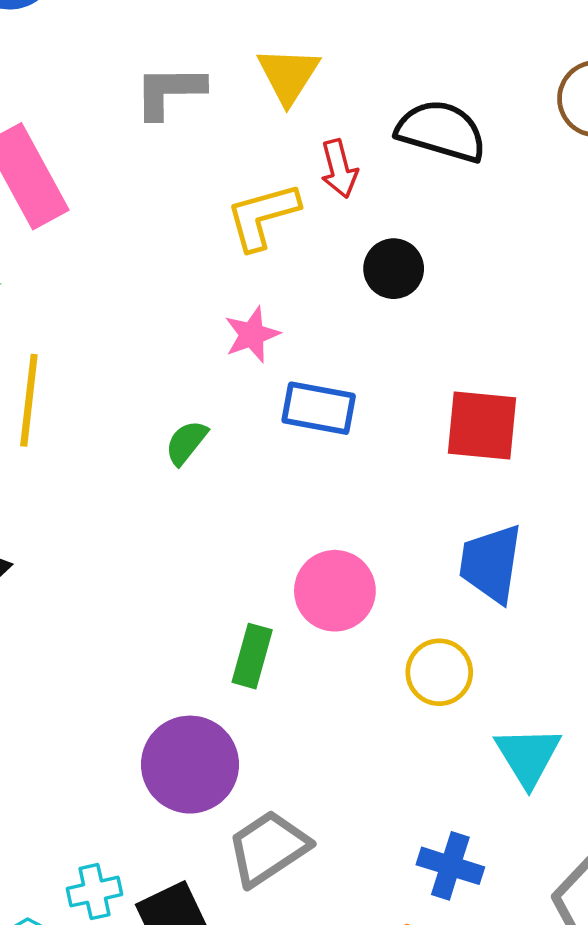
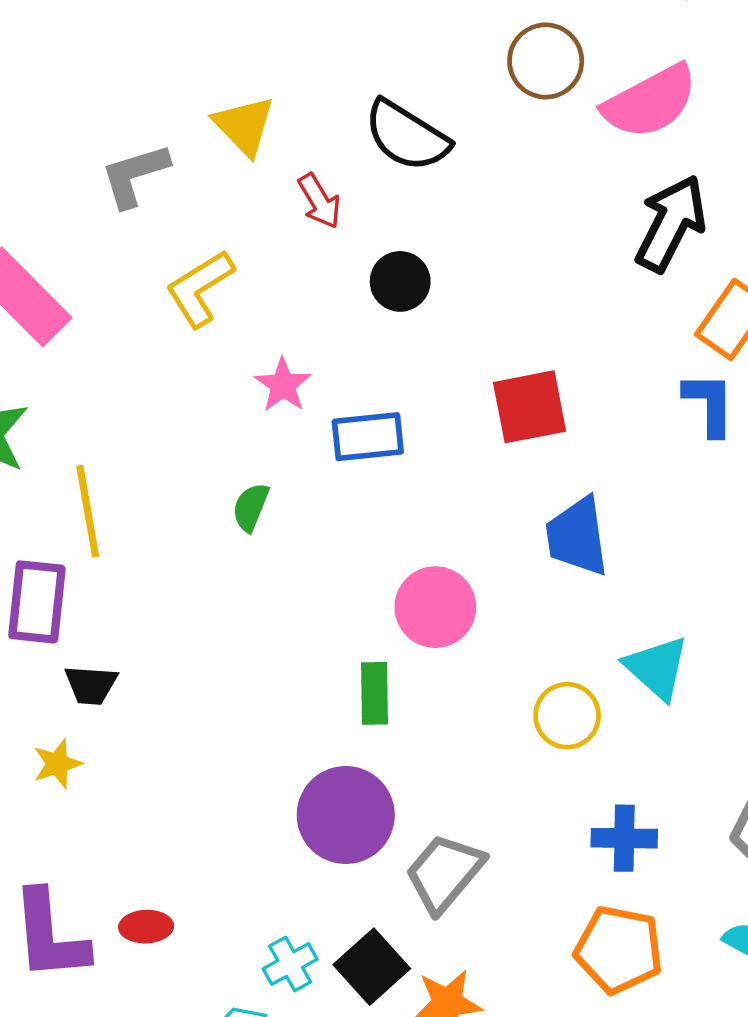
black semicircle: (441, 131) -> (407, 136), turned -148
yellow L-shape: (263, 216) -> (200, 288), moved
yellow circle: (439, 672) -> (567, 716), moved
cyan triangle: (528, 756) -> (657, 668), moved

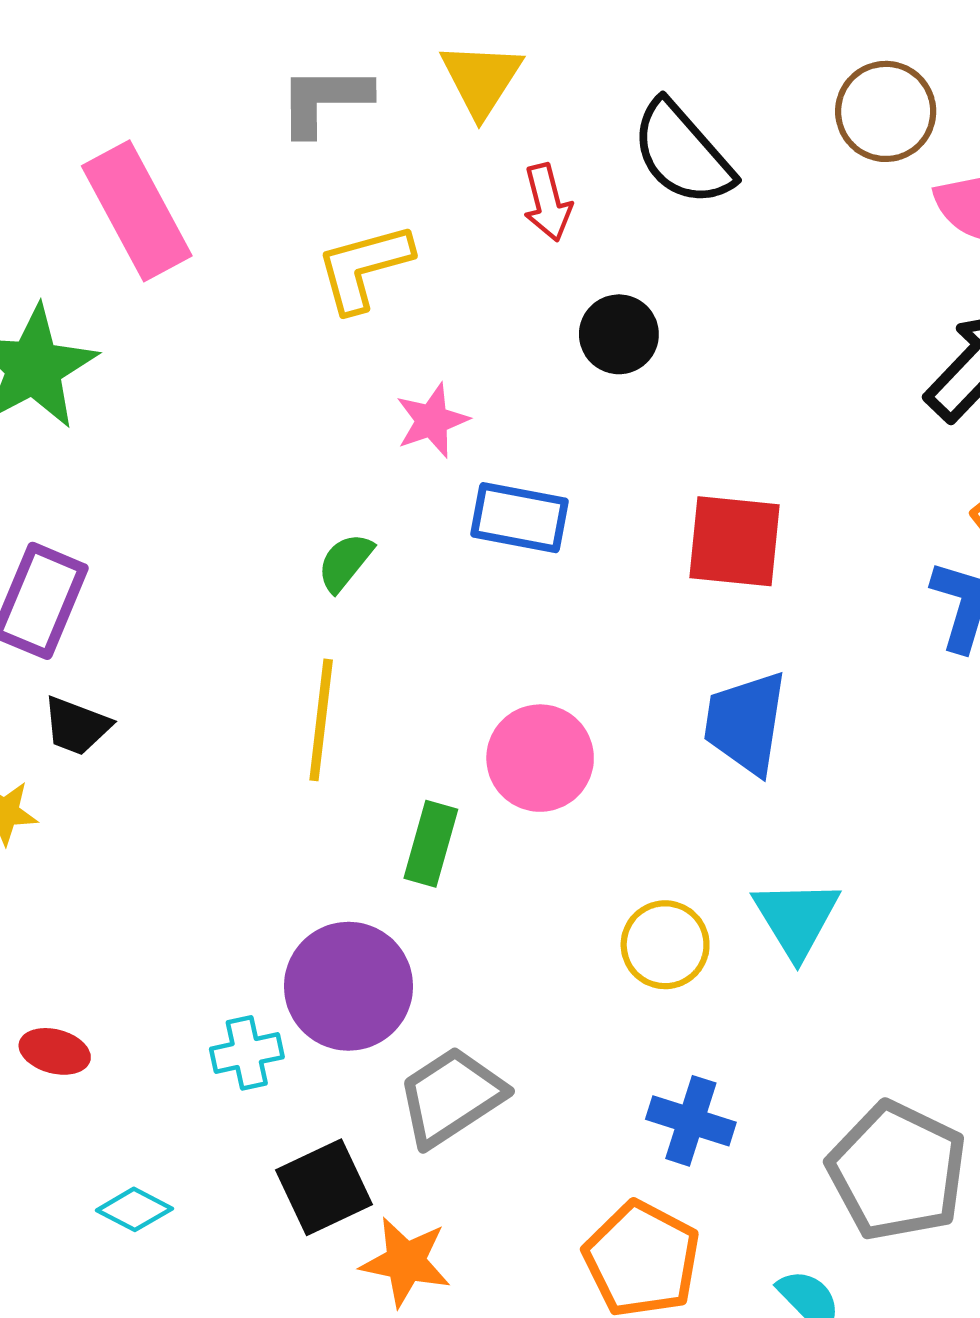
yellow line: (88, 511) -> (321, 720), moved
cyan cross: (290, 964) -> (247, 1053), moved

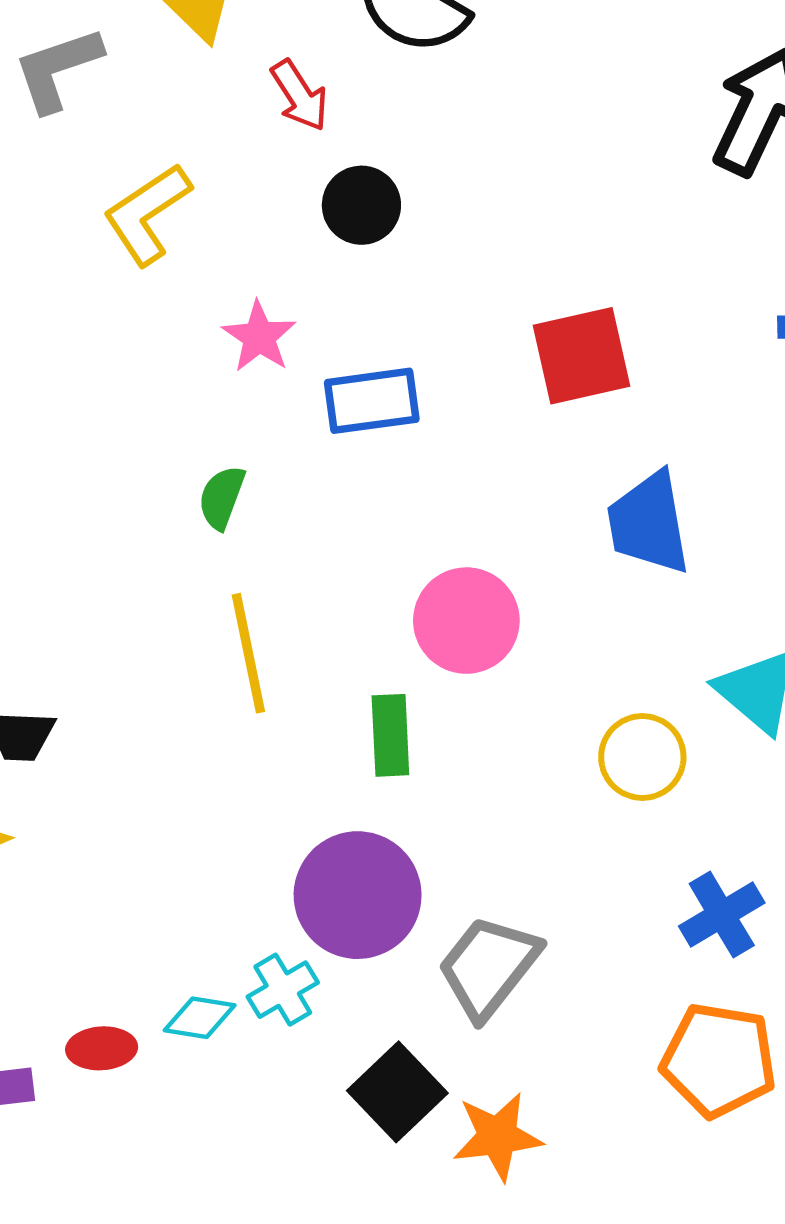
black circle: (619, 334) -> (361, 205), moved
blue cross: (691, 1121) -> (722, 915), turned -30
cyan diamond: (134, 1209) -> (200, 1018), moved

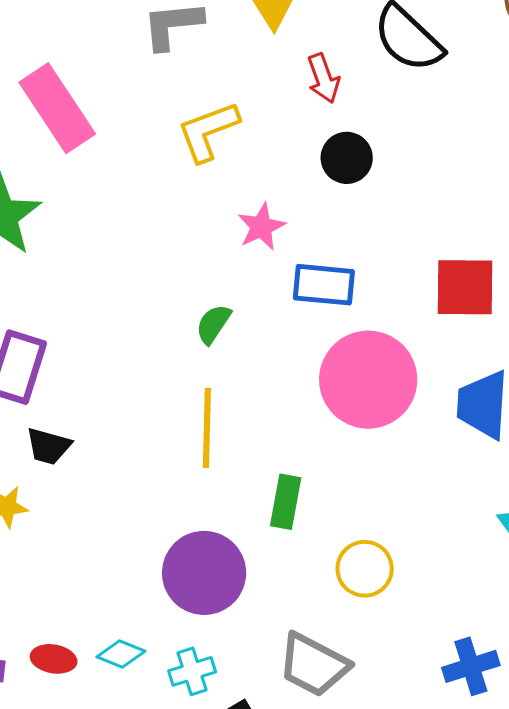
pink circle: (466, 621) -> (368, 380), moved, size x1.4
yellow circle: (642, 757) -> (365, 569), moved
purple circle: (358, 895) -> (204, 573), moved
gray trapezoid: (489, 967) -> (314, 665), turned -114
cyan cross: (283, 990) -> (192, 671), moved

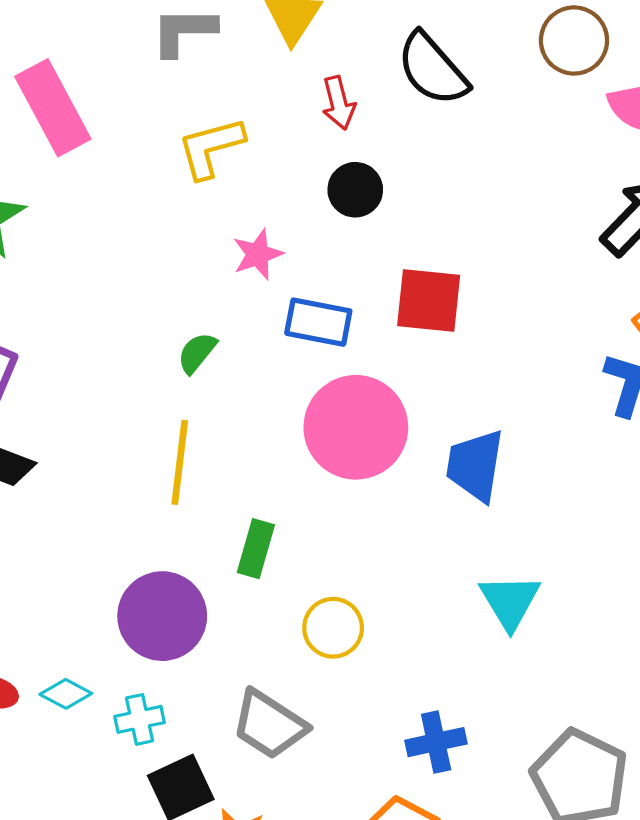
red square: (465, 287) -> (429, 301), moved

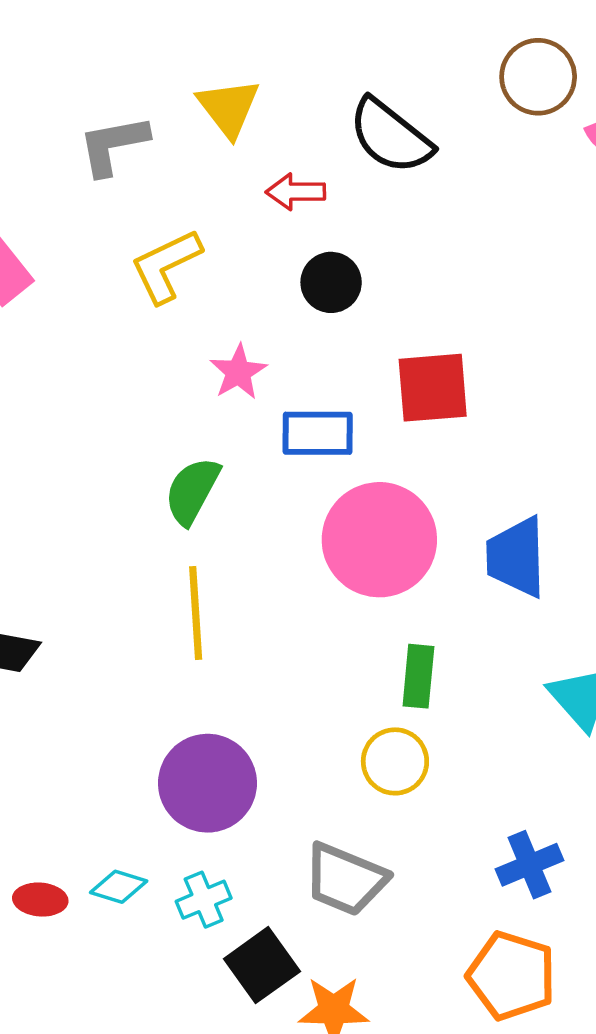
red arrow: (339, 103) -> (296, 192), turned 114
green semicircle: (197, 353) -> (192, 491), size x1.4
green rectangle: (256, 549) -> (418, 676), moved

